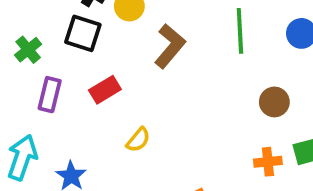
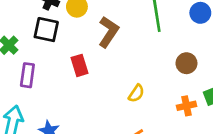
red rectangle: (105, 90) -> (80, 65), moved, turned -70
yellow semicircle: (138, 140) -> (136, 93), moved

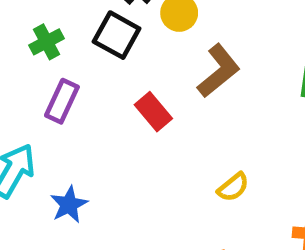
red rectangle: (80, 65) -> (153, 112), turned -40

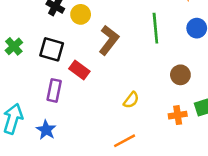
black square: (117, 35) -> (52, 49), moved
purple rectangle: (62, 101) -> (54, 90), moved

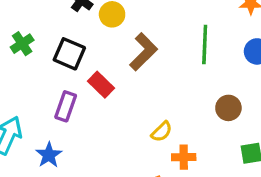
orange cross: (178, 115) -> (184, 157), moved

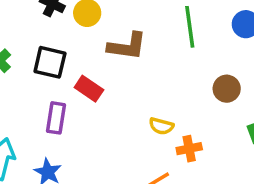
brown L-shape: (143, 52) -> (127, 46), turned 63
yellow semicircle: (162, 132) -> (161, 126), turned 70

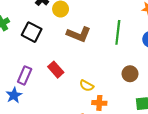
red rectangle: (89, 89) -> (56, 70), moved
purple rectangle: (56, 118) -> (25, 75), moved

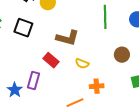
brown L-shape: (79, 34) -> (68, 38), moved
purple rectangle: (25, 75) -> (33, 80), moved
yellow semicircle: (87, 86) -> (82, 63), moved

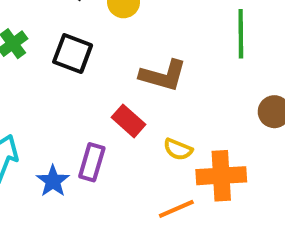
yellow semicircle: (82, 63) -> (178, 149), moved
orange cross: (97, 86) -> (221, 176), size x1.6

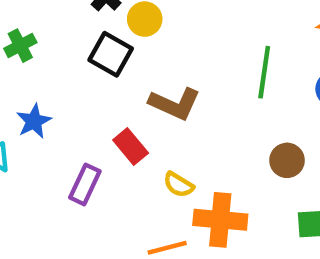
black square: (73, 54) -> (111, 54), moved
blue star: (53, 181) -> (34, 121), moved

